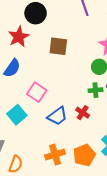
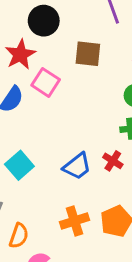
brown square: (58, 46) -> (88, 54), moved
pink square: (37, 92) -> (46, 82), moved

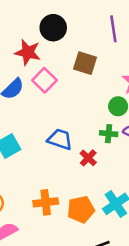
red star: (20, 54) -> (28, 52), turned 30
blue trapezoid: (77, 166) -> (60, 139), moved, turned -135

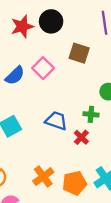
red star: (28, 52) -> (22, 26), moved, turned -30
green cross: (109, 134) -> (91, 114), moved
orange cross: (46, 202) -> (43, 177), turned -30

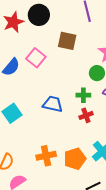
red cross: (81, 137) -> (86, 115), moved, turned 32
orange cross: (43, 177) -> (46, 156), turned 30

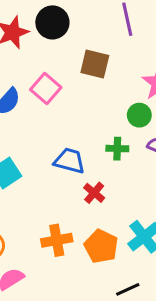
red cross: (86, 115) -> (94, 193), moved, turned -32
orange pentagon: (75, 159) -> (101, 246), turned -30

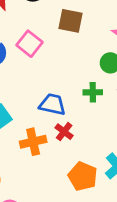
red cross: (94, 193) -> (64, 132), moved
orange cross: (57, 240) -> (33, 142), moved

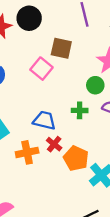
pink square: (29, 44) -> (41, 69), moved
orange pentagon: (83, 176) -> (76, 158), moved

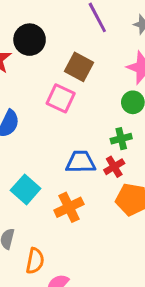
brown square: (61, 48) -> (79, 67), turned 30
red cross: (54, 144) -> (114, 167), moved, turned 35

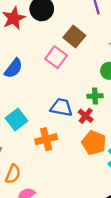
red cross: (114, 167) -> (86, 116), turned -32

